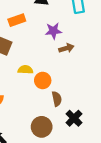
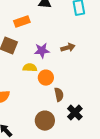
purple star: (53, 31) -> (42, 51), moved

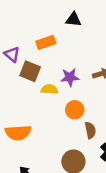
yellow semicircle: (30, 68) -> (49, 89), moved

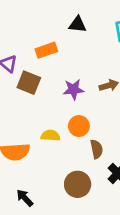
yellow semicircle: (49, 89) -> (50, 136), moved

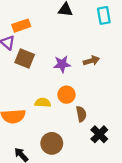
orange rectangle: (46, 50) -> (21, 26), moved
brown circle: (78, 184) -> (52, 143), moved

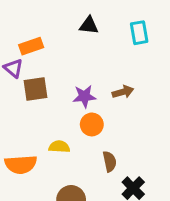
brown square: (25, 58) -> (36, 89), turned -30
orange circle: (66, 95) -> (92, 124), moved

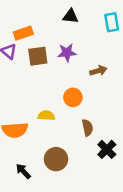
brown square: (36, 89) -> (38, 56), moved
purple star: (84, 96) -> (67, 53), moved

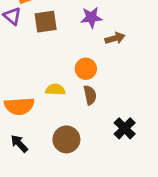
purple star: (67, 53) -> (91, 17), moved
brown semicircle: (87, 128) -> (90, 95), moved
black arrow: (23, 171) -> (19, 144), moved

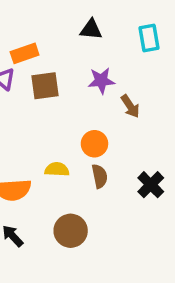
brown arrow: (115, 38) -> (130, 106), turned 72
black cross: (125, 128) -> (151, 185), moved

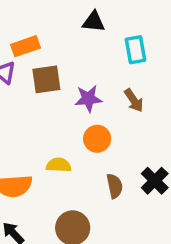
cyan rectangle: (149, 38) -> (136, 50), moved
purple star: (101, 81) -> (88, 99), moved
brown semicircle: (100, 176) -> (115, 186), moved

